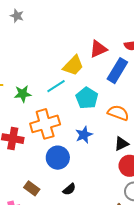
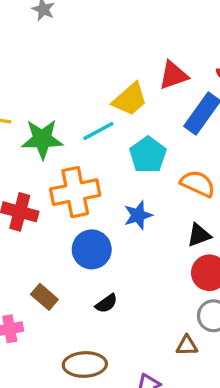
green star: (23, 94) -> (42, 139), size x1.4

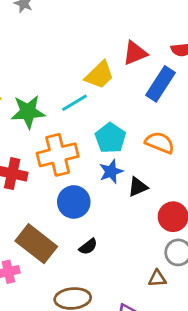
cyan pentagon: (148, 155) -> (110, 138), moved
black triangle: (199, 235) -> (138, 187), moved
brown rectangle: (44, 297) -> (36, 244), size x1.8

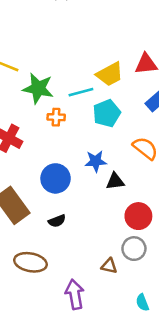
cyan pentagon: (110, 138) -> (107, 113), moved
orange cross: (58, 155) -> (56, 117), moved, size x0.5

